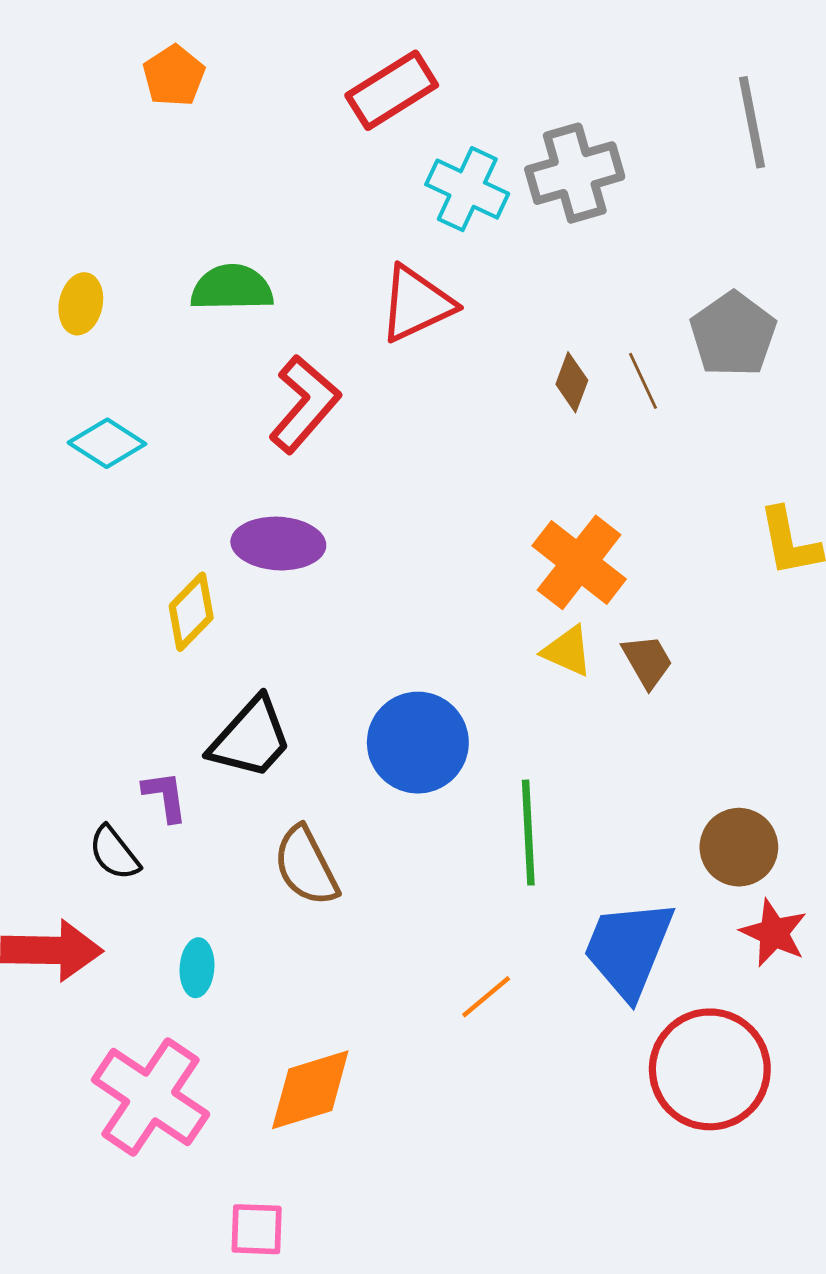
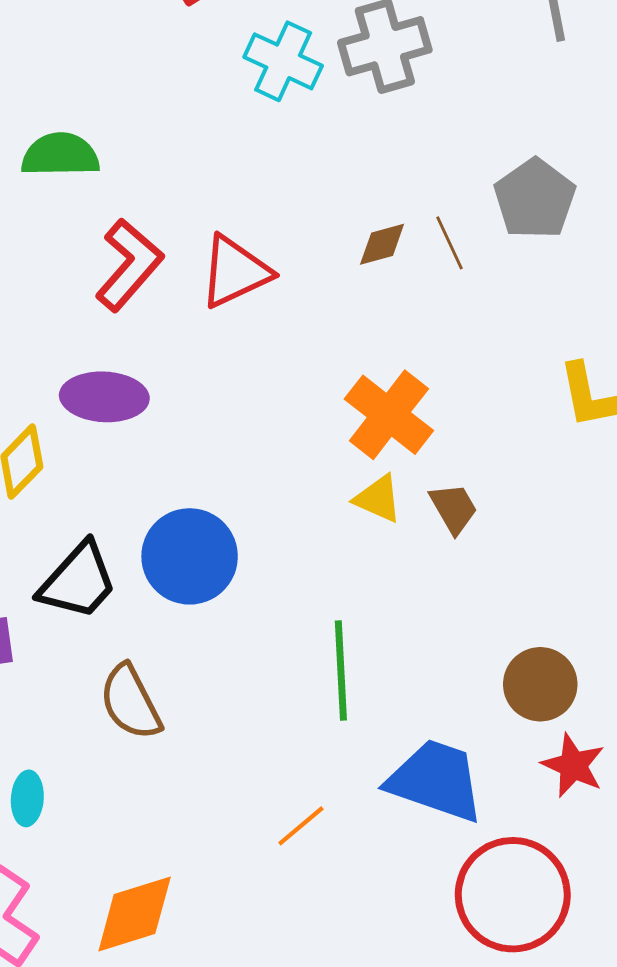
red triangle: (416, 304) -> (235, 272), moved
brown diamond: (572, 382) -> (382, 244), turned 54
blue circle: (418, 743) -> (190, 556), moved
blue trapezoid: (628, 949) -> (436, 781), turned 87

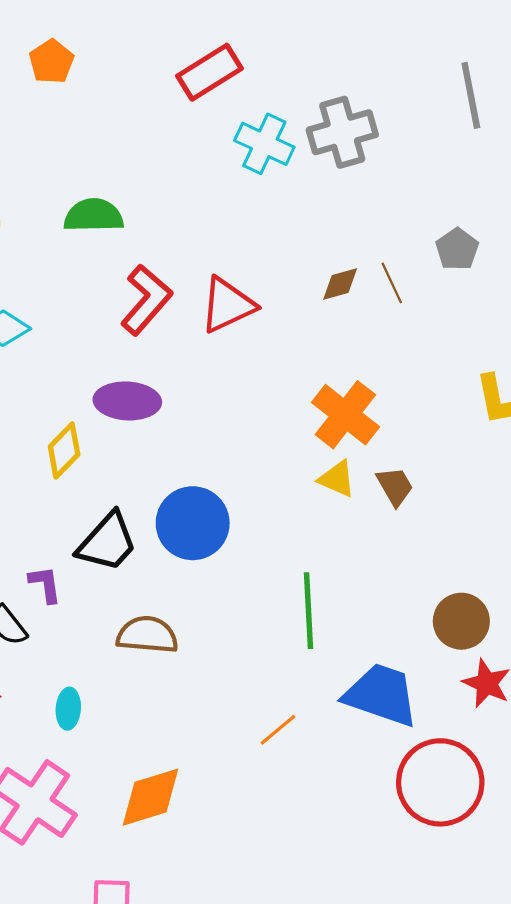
gray pentagon: (535, 199) -> (457, 249), size x0.7
brown semicircle: (130, 702) -> (147, 635), turned 122

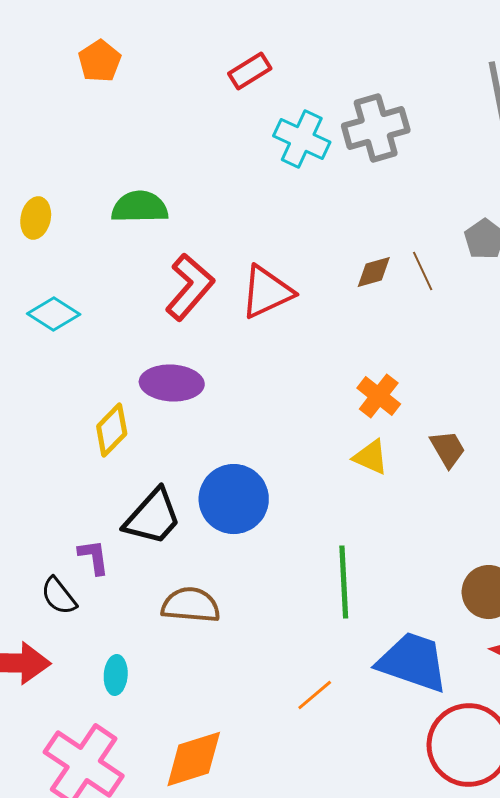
red rectangle: (209, 72) -> (250, 71), size x0.7
orange cross: (345, 415) -> (379, 396), size x0.7
brown trapezoid: (395, 486) -> (448, 449), moved

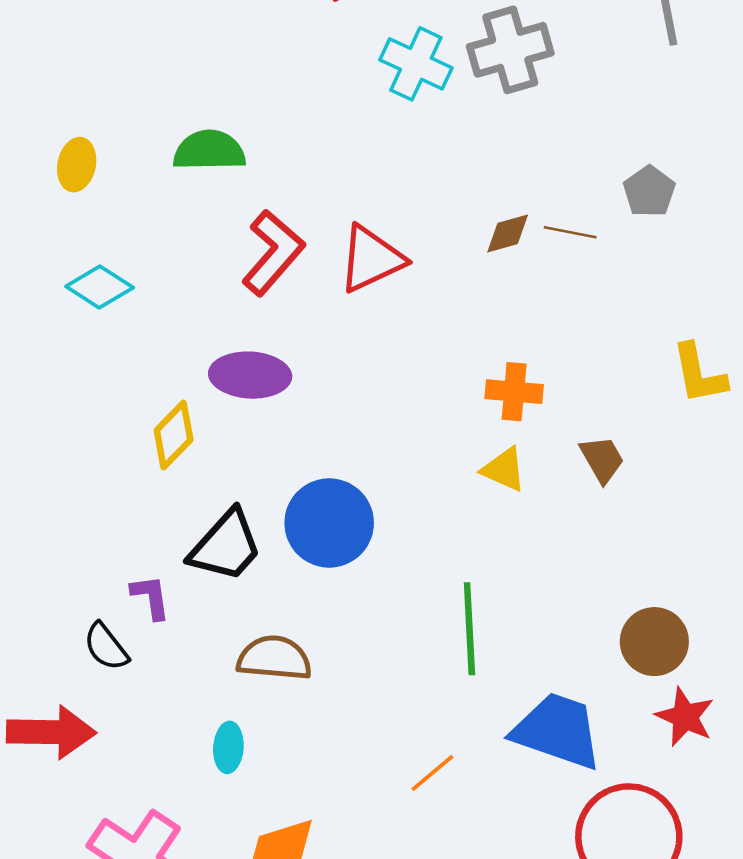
brown line: (423, 271) -> (570, 232), turned -54
orange cross: (379, 396) -> (514, 392), turned -33
cyan ellipse: (116, 675) -> (228, 747), moved

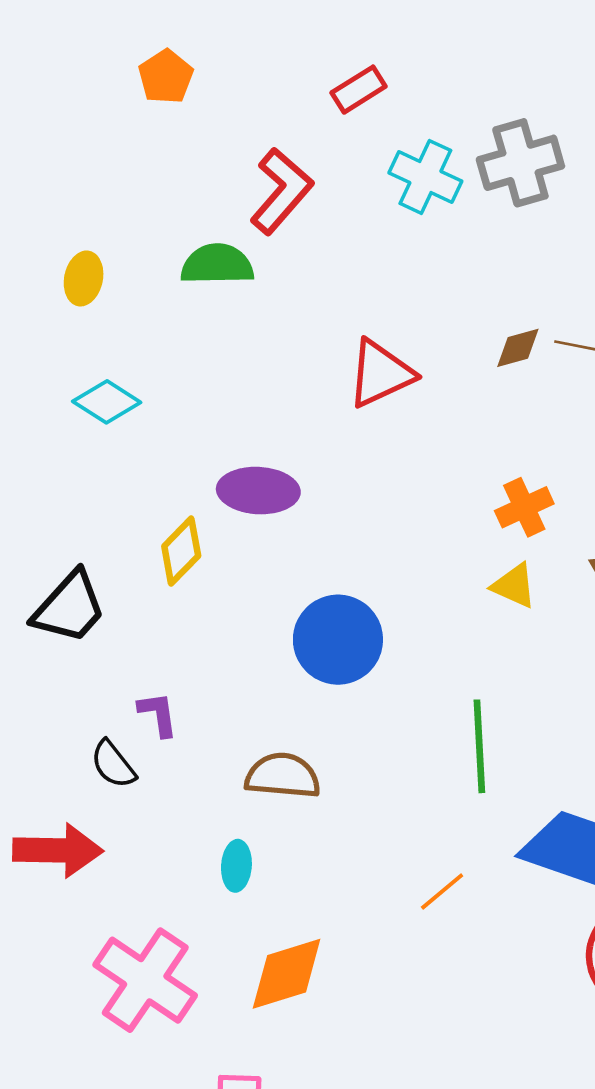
red L-shape: (273, 253) -> (281, 191), moved
orange cross: (514, 392) -> (524, 507), turned -30
black trapezoid: (226, 546) -> (69, 607), moved

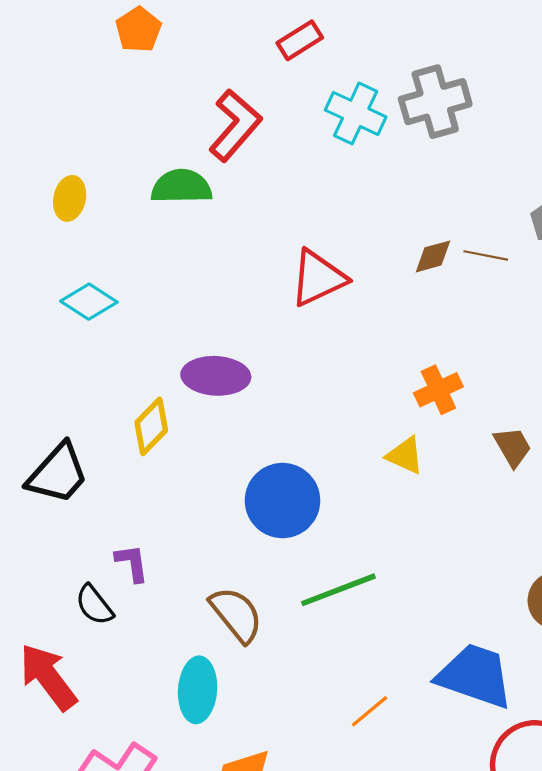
yellow triangle: (514, 586) -> (405, 455), moved
green line: (479, 746) -> (338, 590), moved, turned 72
brown semicircle: (283, 776) -> (236, 615), turned 46
red arrow: (58, 850) -> (48, 677), turned -128
cyan ellipse: (236, 866) -> (198, 690), size x1.5

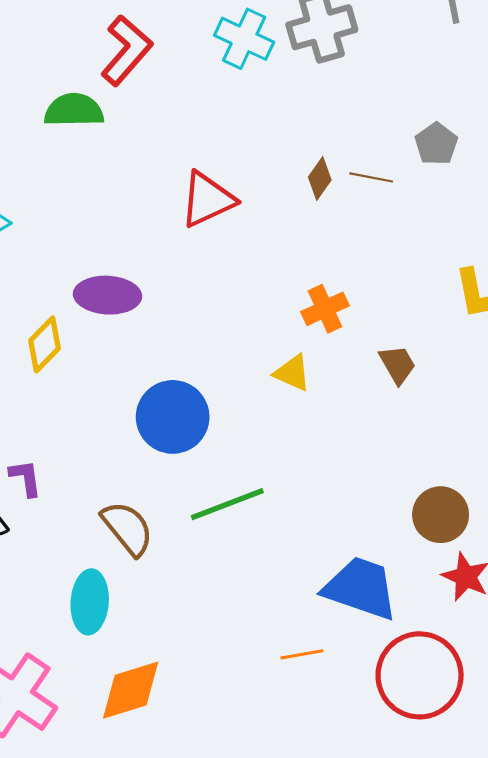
brown diamond: (433, 256) -> (320, 179), turned -39
orange line: (370, 711) -> (302, 654), moved, turned 30

